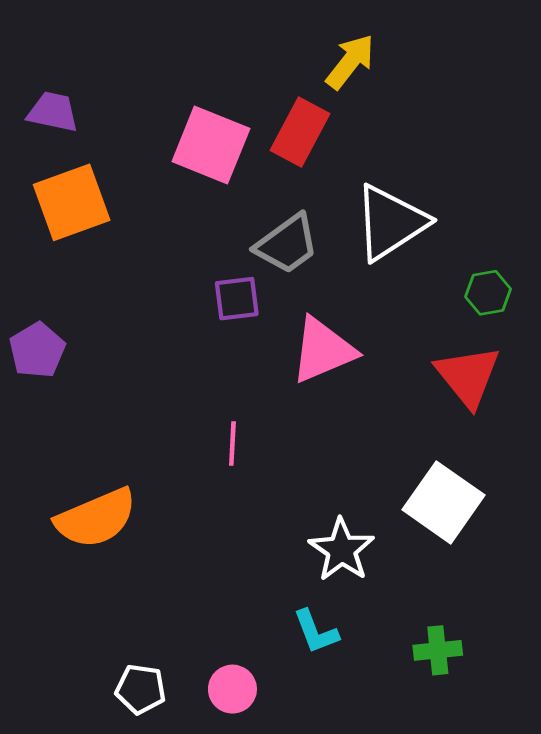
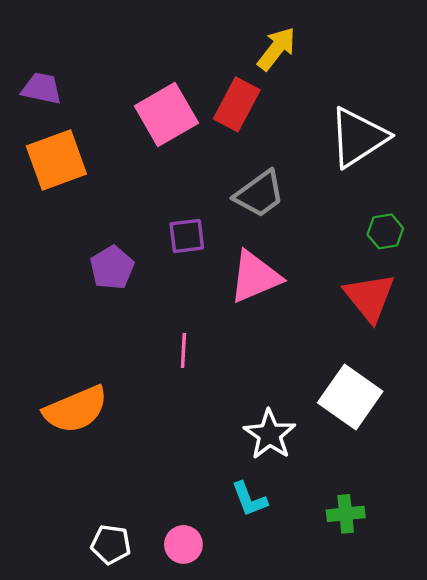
pink square: (211, 145) -> (166, 115), turned 38
white triangle: (390, 222) -> (358, 137), moved
gray trapezoid: (287, 244) -> (259, 194), moved
purple pentagon: (37, 350) -> (112, 268), moved

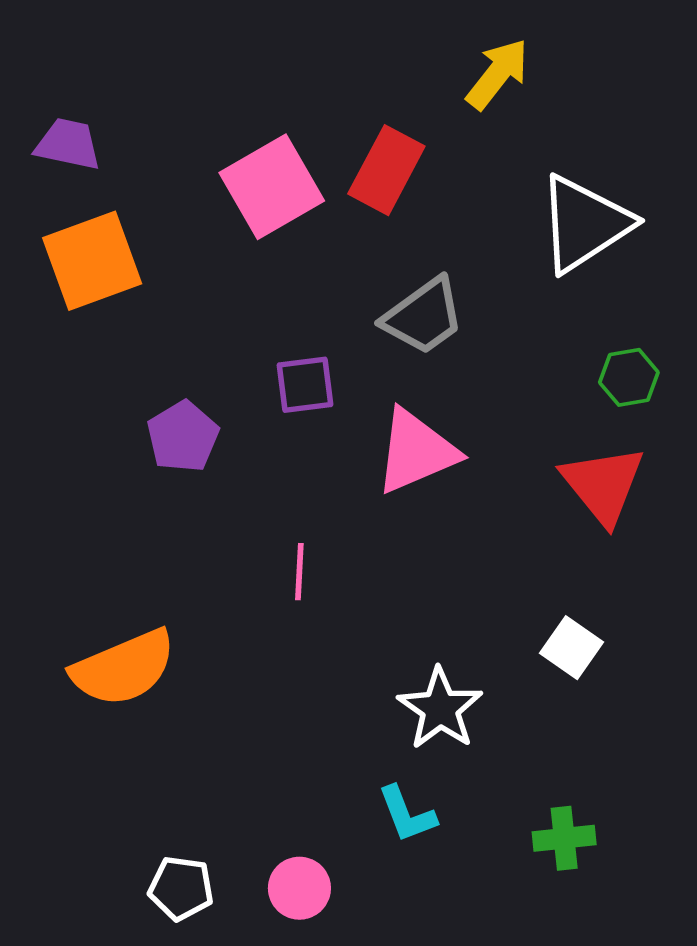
yellow arrow: (276, 49) -> (497, 74), moved
white square: (350, 397) -> (572, 648), size x0.6

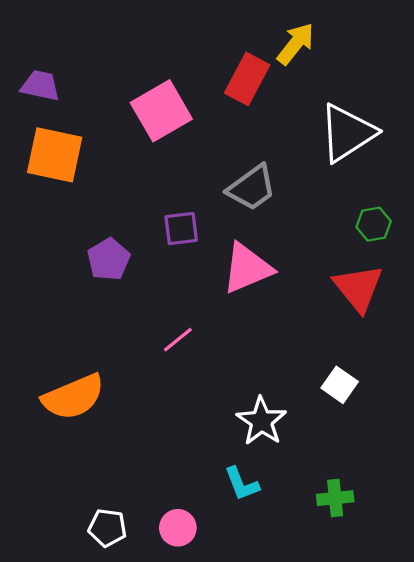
red rectangle: (386, 170) -> (247, 79), moved
orange square: (92, 261) -> (55, 155), turned 32
pink line: (299, 572) -> (178, 340), turned 48

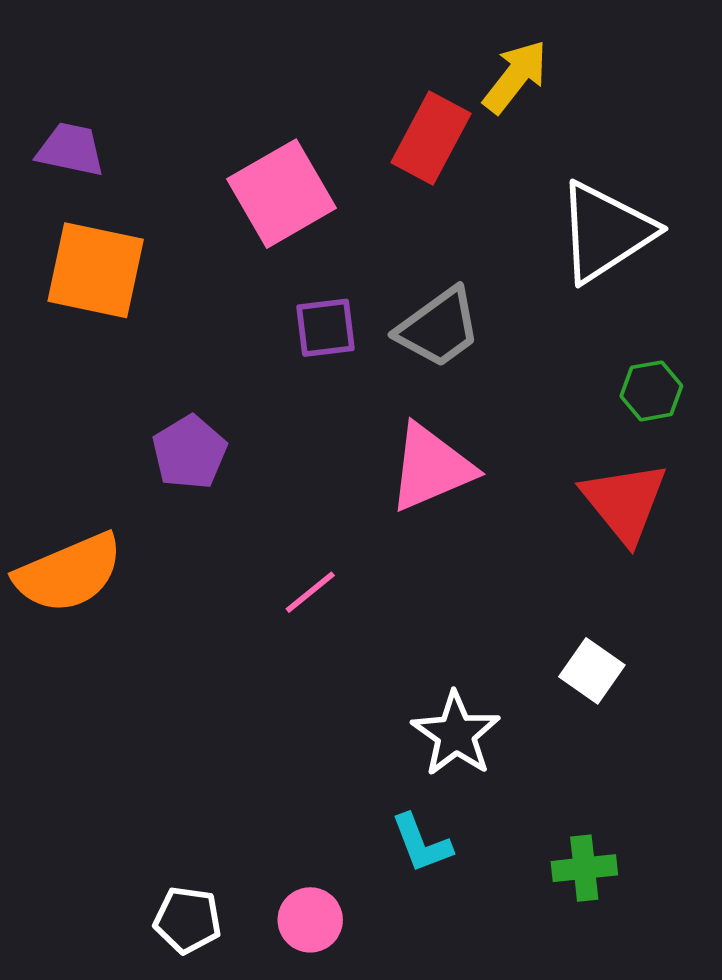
purple square: (181, 229) -> (326, 328), moved
orange semicircle: (73, 397) -> (69, 573), moved

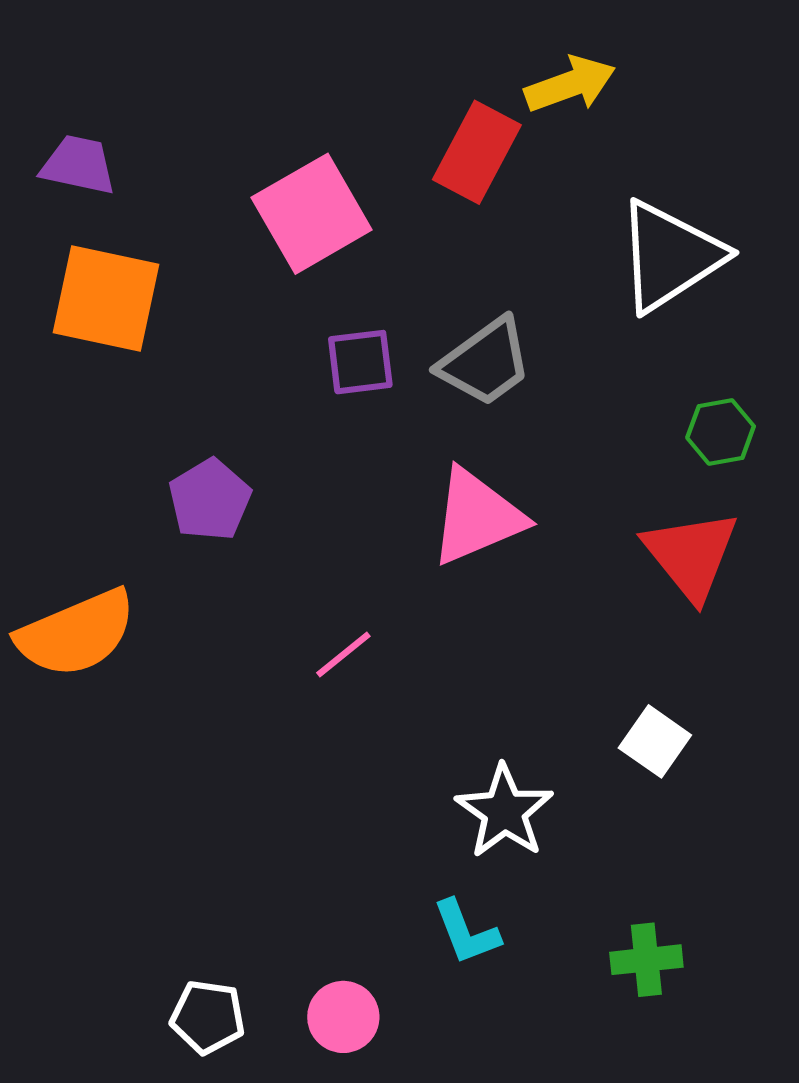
yellow arrow: (515, 77) -> (570, 84), turned 32

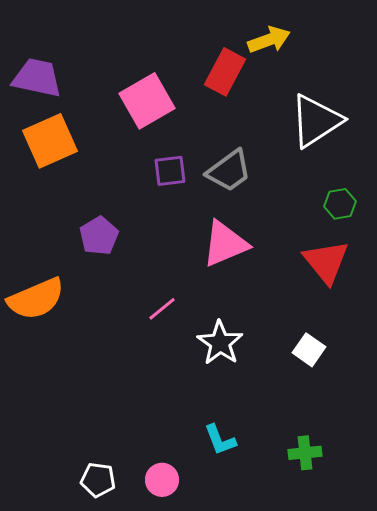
purple trapezoid: (78, 165) -> (37, 78), size x1.4
orange square: (106, 298) -> (50, 141), turned -36
white star: (504, 811) -> (220, 343), moved

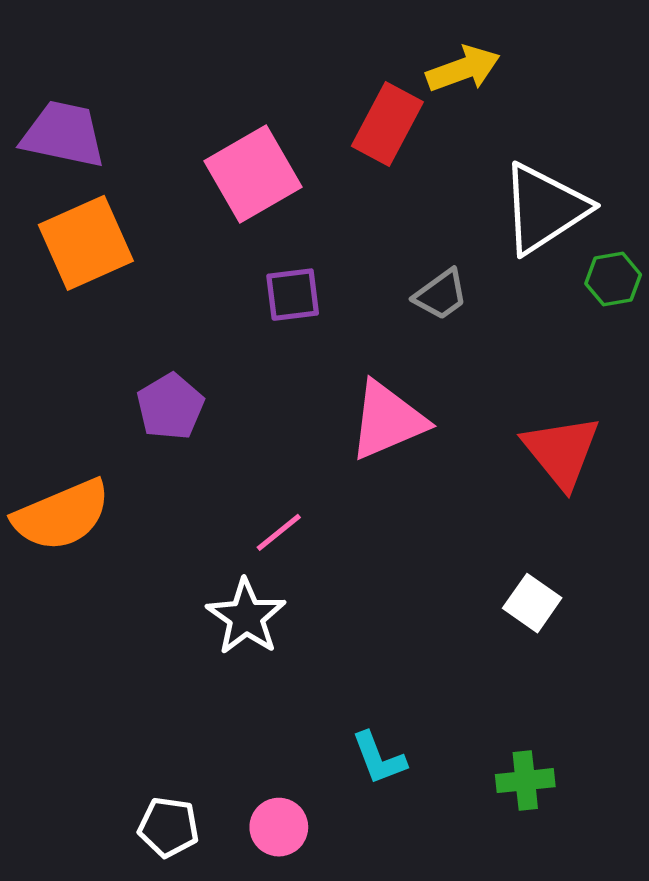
gray trapezoid: (229, 171) -> (441, 295), moved, size x0.7
green hexagon: (340, 204) -> (613, 279), moved
white star: (220, 343) -> (246, 617), moved

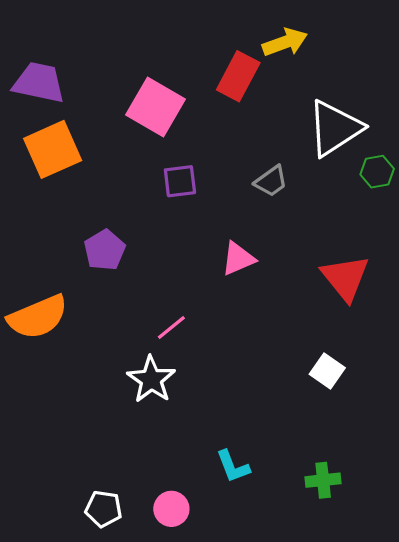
pink square: (253, 174) -> (155, 107), turned -30
pink triangle: (387, 420) -> (238, 259), size x0.7

